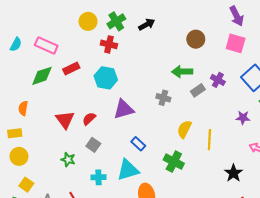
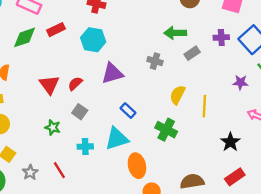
purple cross: (218, 80) -> (221, 37), moved, turned -32

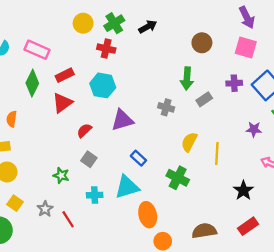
green arrow: (175, 33) -> (187, 79), turned -85
green diamond: (25, 37) -> (32, 83), turned -45
red triangle: (49, 85) -> (62, 103), moved, turned 30
gray star: (30, 172) -> (45, 209), moved

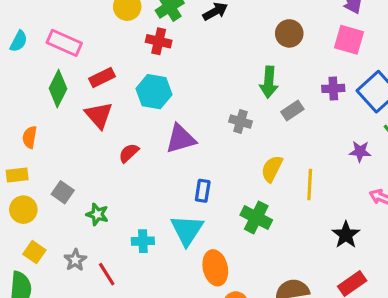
red triangle: (62, 103) -> (99, 115), turned -35
blue rectangle: (138, 158) -> (203, 191), turned 56
gray square: (89, 159) -> (63, 192), moved
cyan triangle: (127, 187) -> (187, 230), turned -40

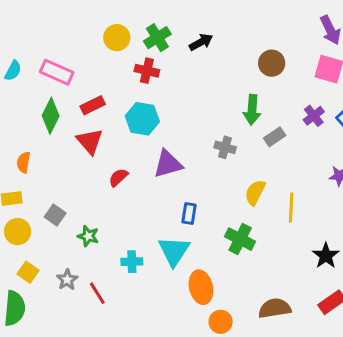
purple cross: (333, 88) -> (314, 116), turned -35

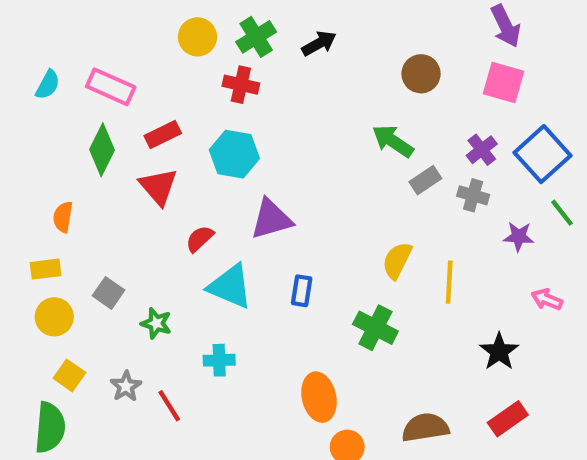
green arrow: (252, 110) -> (393, 141), turned 120
gray cross: (225, 147) -> (473, 195), moved
cyan triangle: (174, 251) -> (230, 286), moved, turned -40

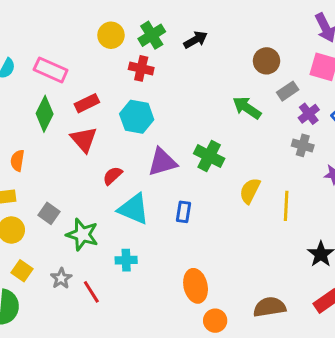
gray rectangle: (425, 180) -> (288, 91), moved
green star: (156, 323) -> (82, 235), size x1.5
green cross: (375, 328) -> (209, 156), moved

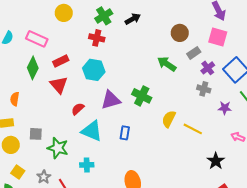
yellow circle: (111, 35) -> (64, 13), moved
yellow line: (286, 206) -> (193, 129), turned -66
gray square: (49, 213) -> (36, 134), turned -32

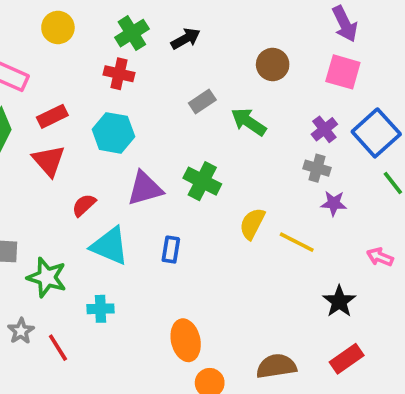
gray rectangle: (194, 53) -> (202, 102), moved
purple star: (225, 108) -> (334, 203), moved

